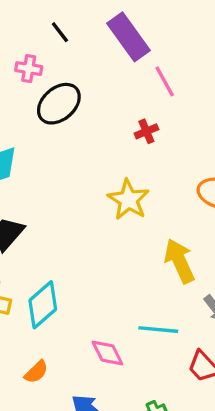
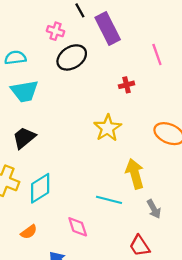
purple rectangle: (129, 37) -> (108, 29), moved
pink line: (165, 81) -> (157, 54), moved
cyan line: (158, 330) -> (109, 200), moved

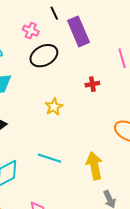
yellow star: (108, 128) -> (54, 107), moved, size x0.7
cyan line: (109, 200) -> (49, 158), moved

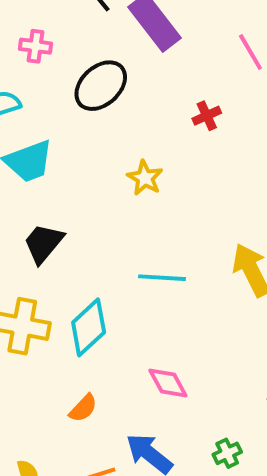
pink cross: (31, 31) -> (35, 46), moved

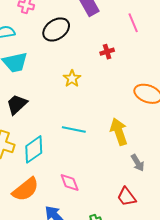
orange semicircle: (83, 408) -> (26, 189), size x1.8

